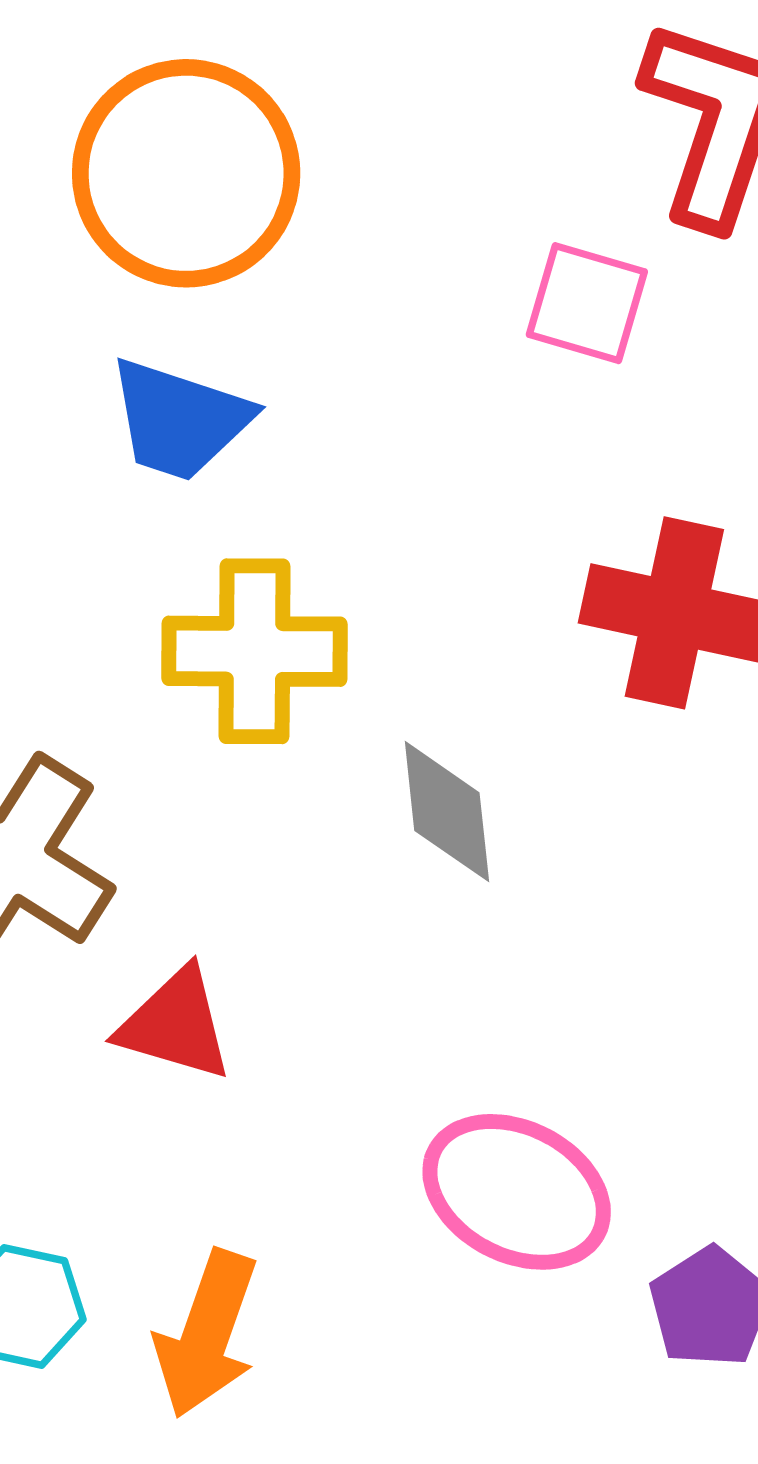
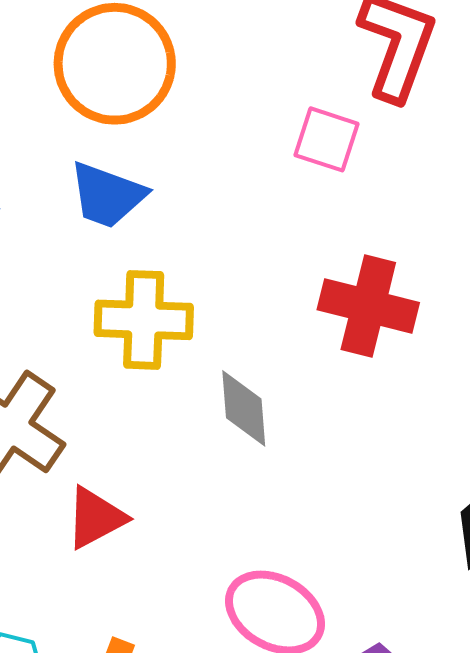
red triangle: (175, 1024) -> (96, 518), turned -46

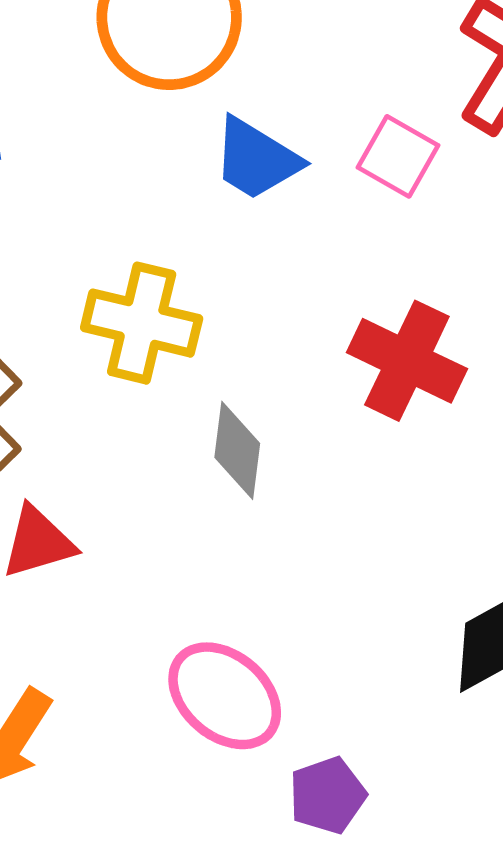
blue trapezoid: (107, 195) -> (256, 159), moved

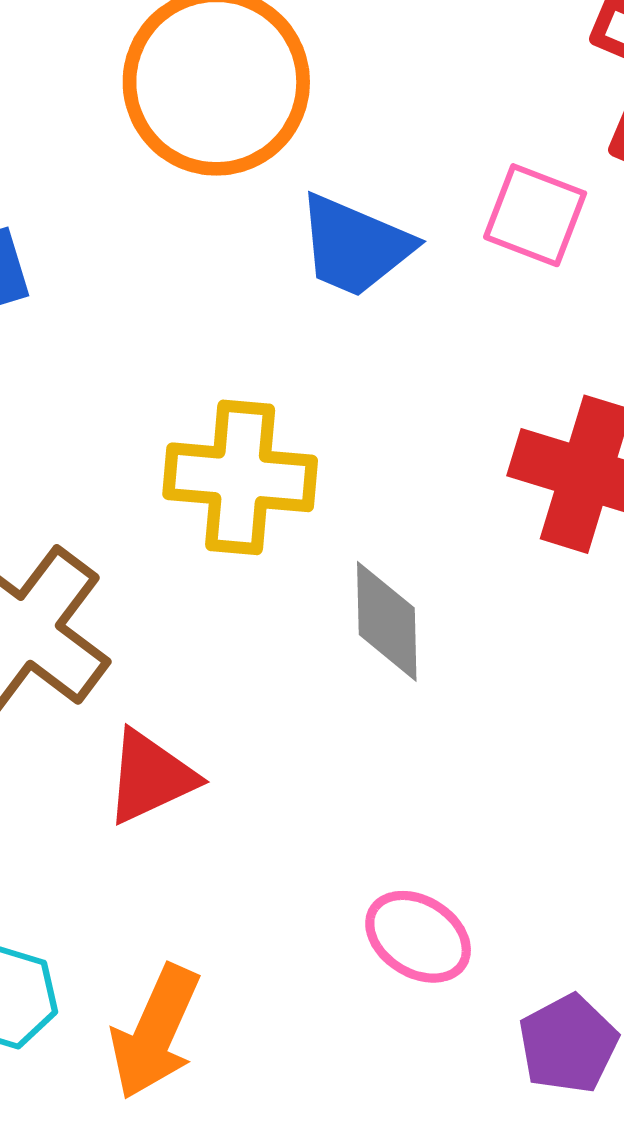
pink ellipse: (225, 696) -> (418, 937), size x0.7

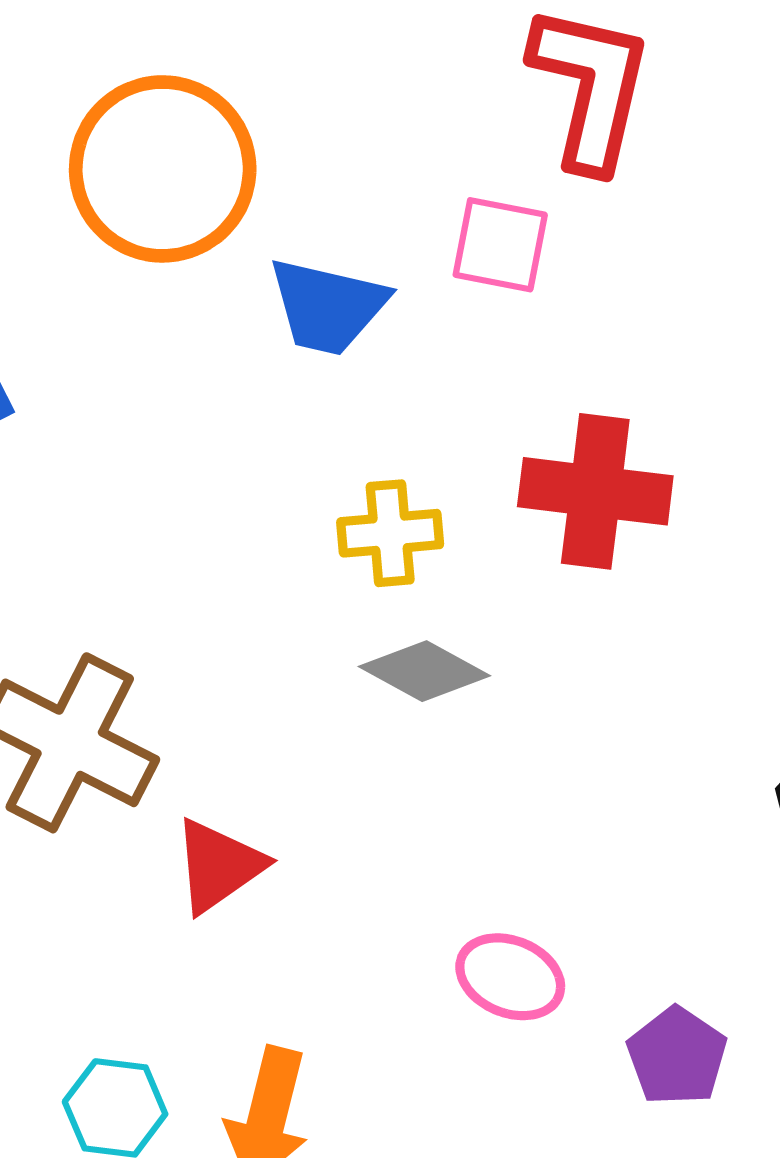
yellow cross: (240, 477) -> (390, 533), moved, size x0.7
gray diamond: (387, 621) -> (424, 671), turned -50

